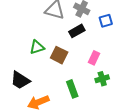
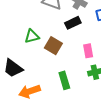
pink rectangle: (94, 58) -> (88, 51), turned -40

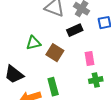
green rectangle: (64, 80) -> (53, 87), moved

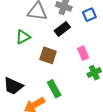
green triangle: (34, 43) -> (23, 37), moved

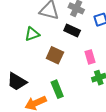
black rectangle: (62, 29) -> (72, 31), turned 56

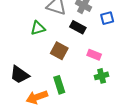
pink rectangle: (90, 57) -> (94, 55), turned -56

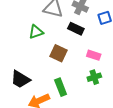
green cross: (102, 76) -> (94, 77), moved

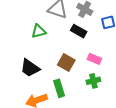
brown square: (59, 53) -> (66, 63), moved
black trapezoid: (20, 79) -> (30, 68), moved

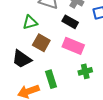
pink rectangle: (94, 59) -> (73, 46), moved, size x1.5
brown square: (66, 63) -> (41, 43), moved

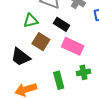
black rectangle: (70, 22) -> (61, 24), moved
green rectangle: (51, 79) -> (59, 80), moved

